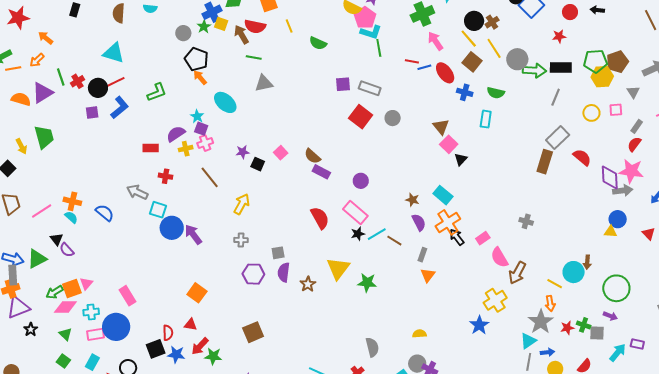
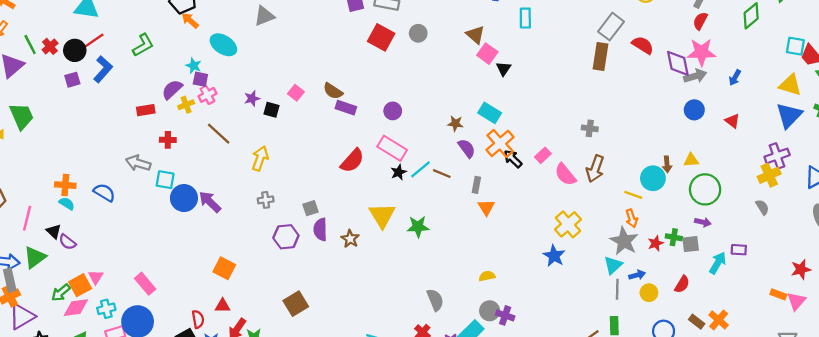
pink line: (42, 211) -> (27, 218), moved, turned -35
red semicircle: (320, 218) -> (352, 161), turned 80
yellow triangle: (611, 232) -> (691, 160), moved
brown arrow: (517, 273) -> (595, 169), moved

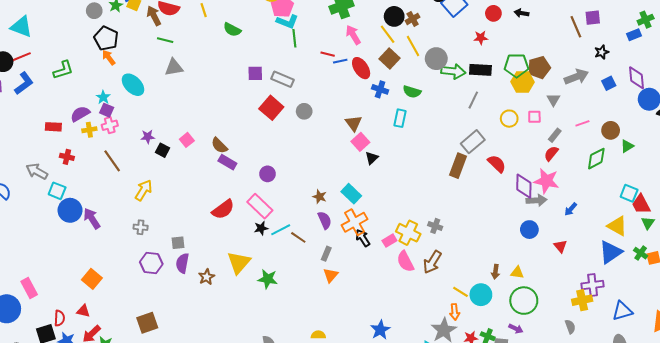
cyan circle: (653, 178) -> (481, 295), moved
yellow cross: (568, 224) -> (408, 233), moved, turned -35
pink rectangle: (145, 284) -> (29, 288), moved

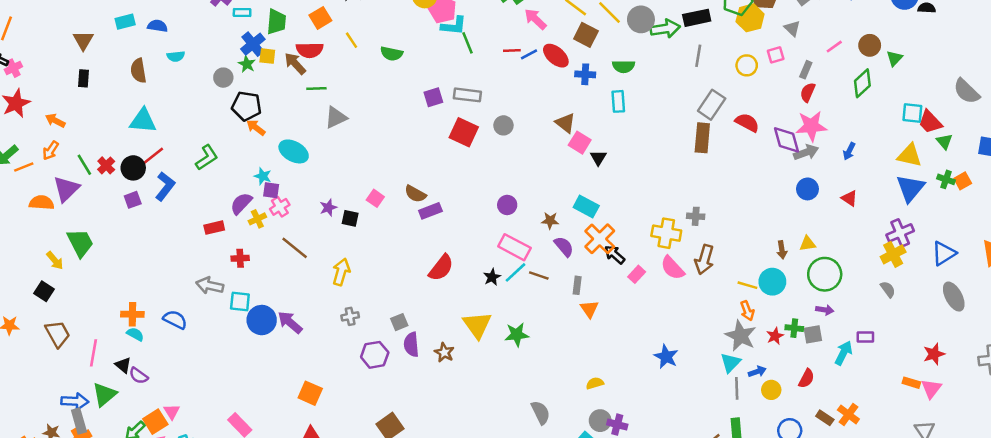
purple rectangle: (227, 162) -> (430, 211), turned -36
purple circle: (268, 174) -> (507, 205), moved
pink rectangle: (260, 206) -> (514, 247), moved
pink rectangle: (389, 241) -> (637, 274), moved

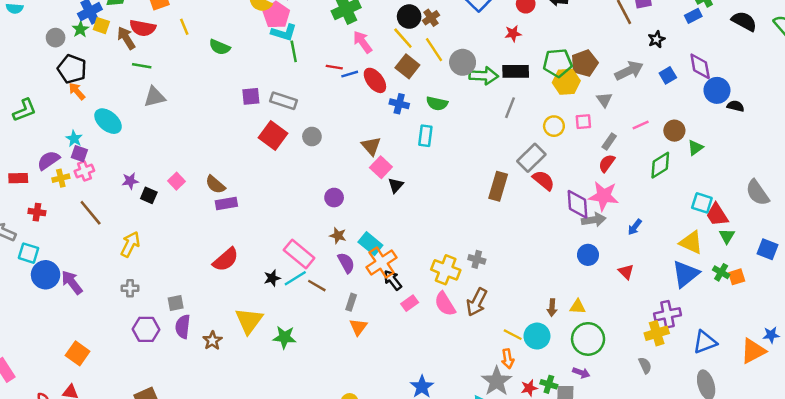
gray rectangle: (712, 105) -> (531, 158), moved
purple circle: (507, 205) -> (334, 198), moved
cyan rectangle: (586, 206) -> (370, 244), moved

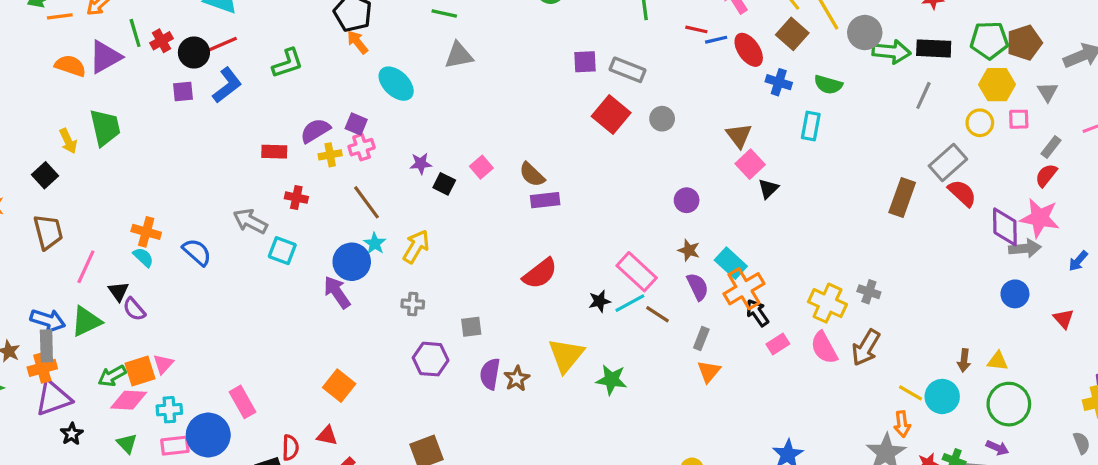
yellow hexagon: (566, 82) -> (997, 85), moved
cyan star: (74, 139) -> (375, 243), moved
blue circle: (46, 275) -> (352, 262), moved
purple semicircle: (183, 327) -> (490, 374), moved

